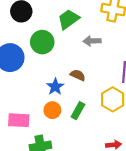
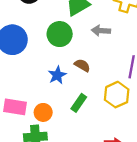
green circle: (42, 42) -> (60, 34), moved
orange circle: (52, 110) -> (43, 112), moved

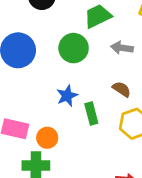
brown semicircle: (82, 65) -> (122, 89), moved
green rectangle: (79, 103) -> (91, 114), moved, turned -54

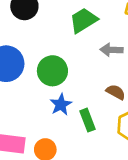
green circle: (74, 48) -> (52, 71), moved

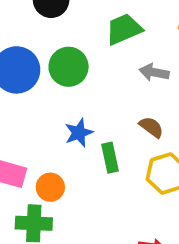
green circle: (52, 71) -> (69, 67), moved

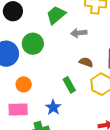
blue star: (79, 133) -> (53, 107), moved
orange circle: (50, 187) -> (24, 84), moved

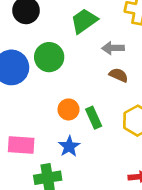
brown semicircle: (86, 62) -> (119, 75), moved
orange circle: (24, 84) -> (69, 109), moved

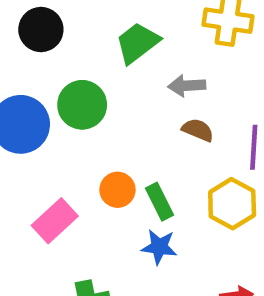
pink rectangle: (21, 145) -> (55, 221), moved, turned -44
blue star: (69, 146) -> (159, 247), moved, turned -30

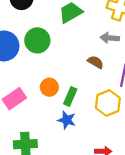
gray arrow: (187, 86) -> (110, 38), moved
green rectangle: (159, 202) -> (70, 96), turned 42

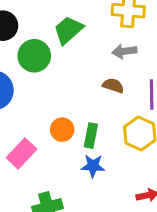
green circle: (37, 40) -> (34, 56), moved

